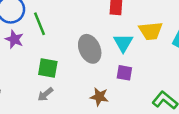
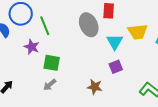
purple star: (14, 39) -> (32, 47), moved
gray ellipse: (90, 49) -> (89, 25), moved
purple square: (124, 73) -> (116, 67), turned -32

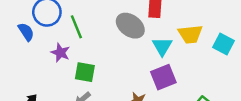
gray ellipse: (89, 25) -> (130, 26), turned -30
purple square: (116, 67) -> (163, 77), size x1.5

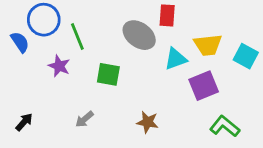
cyan triangle: (162, 46) -> (176, 59), turned 40
green square: (85, 72) -> (108, 74), moved
purple square: (163, 77) -> (204, 86), moved

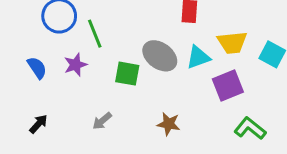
gray ellipse: (139, 35) -> (160, 56), moved
blue semicircle: (20, 42) -> (37, 68), moved
purple star: (59, 66) -> (75, 65), turned 30

